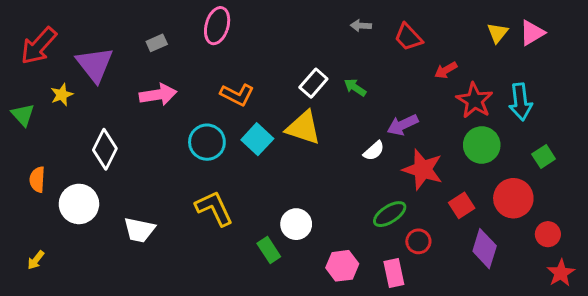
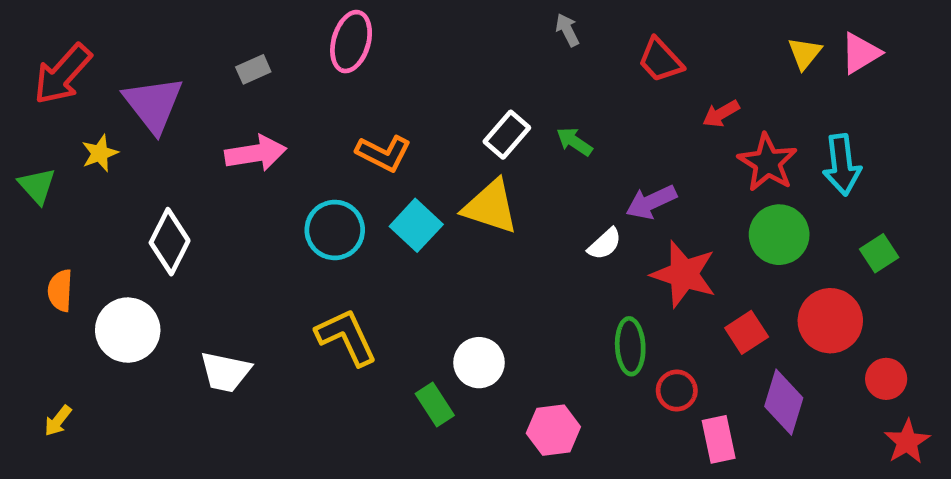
gray arrow: (361, 26) -> (567, 30), moved, turned 60
green ellipse: (390, 214) -> (630, 346), turned -60
pink rectangle: (394, 273) -> (719, 439), moved

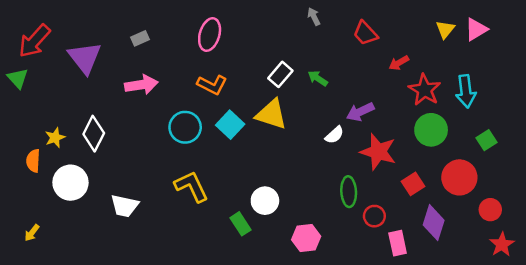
pink ellipse: (351, 42) -> (210, 35), moved
yellow star: (100, 153) -> (55, 138), moved
green triangle: (37, 186) -> (18, 78), moved

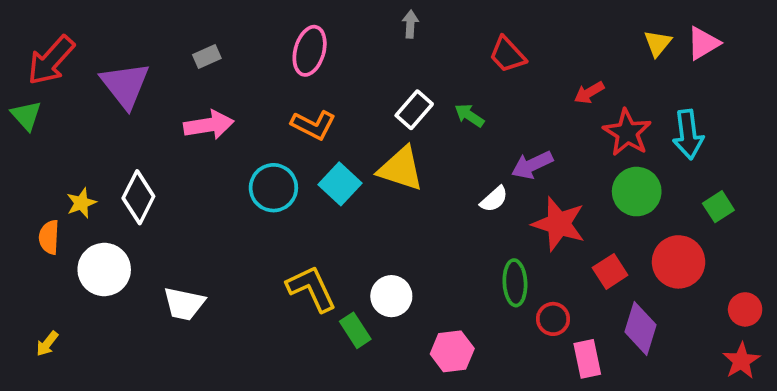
gray arrow: (314, 16) -> (410, 24), moved, turned 30
red trapezoid: (365, 33) -> (507, 55), moved
yellow L-shape: (192, 186) -> (311, 289), moved
red circle: (490, 210) -> (745, 309), moved

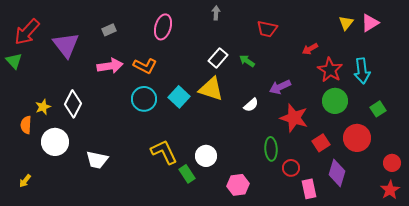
red trapezoid: (507, 55) -> (267, 29), turned -35
orange L-shape: (313, 125) -> (145, 66), moved
white semicircle: (494, 199) -> (251, 105), moved

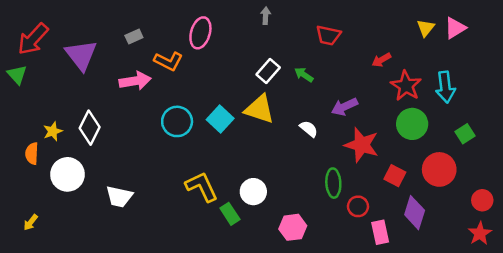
orange L-shape: (145, 66) -> (168, 61), moved
white semicircle: (251, 105) -> (309, 129), turned -98
red square: (321, 143) -> (395, 176), turned -30

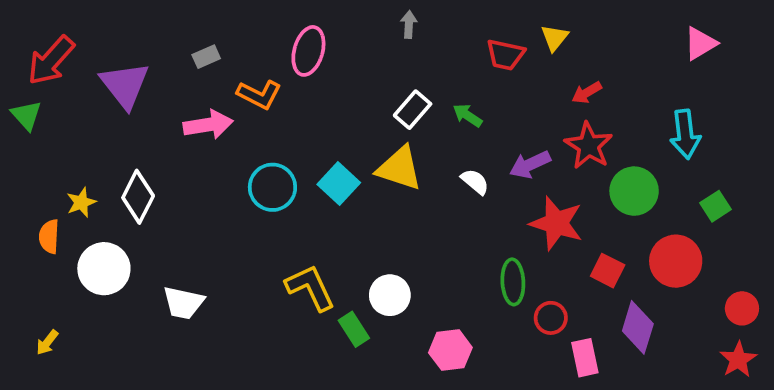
yellow triangle: (426, 28) -> (555, 38), moved
red star: (406, 86) -> (589, 146), moved
white semicircle: (309, 129) -> (475, 182), moved

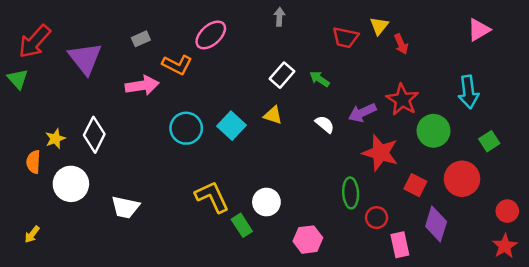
pink ellipse: (308, 51) -> (211, 35), turned 32
red arrow: (587, 93) -> (401, 44), moved, turned -84
yellow triangle: (399, 168) -> (273, 115), size x0.6

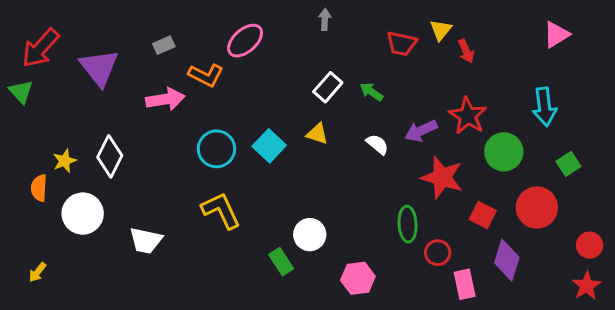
yellow L-shape: (212, 197) -> (221, 211), moved

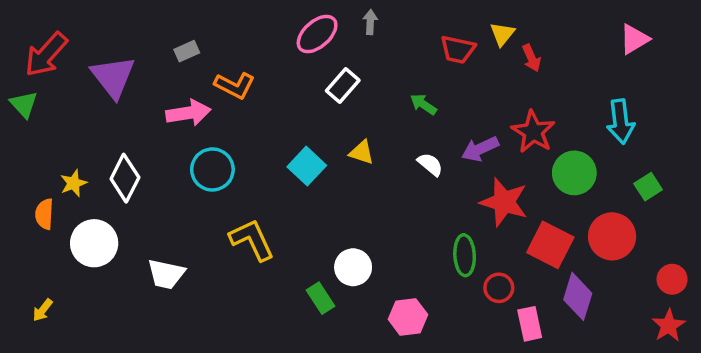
pink ellipse: (245, 41) -> (317, 34), moved
white rectangle: (328, 87) -> (343, 85), moved
cyan circle: (216, 149) -> (212, 169), moved
red square: (483, 215) -> (550, 245), size x1.5

